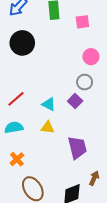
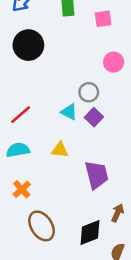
gray circle: (85, 82) -> (89, 92), moved
cyan triangle: (49, 104) -> (69, 112), moved

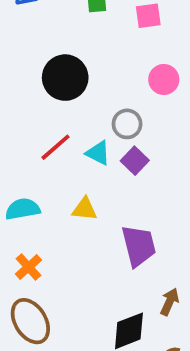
black circle: (28, 45) -> (65, 78), moved
red line: (21, 115) -> (56, 147), moved
brown ellipse: (41, 226) -> (30, 321), moved

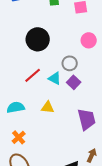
purple trapezoid: (139, 246) -> (87, 119), moved

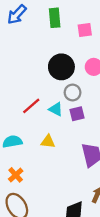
black circle: (38, 39) -> (61, 67), moved
purple square: (74, 82) -> (77, 114), turned 32

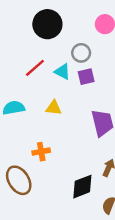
black circle: (61, 67) -> (47, 24), moved
orange cross: (16, 175) -> (41, 152), moved, turned 32

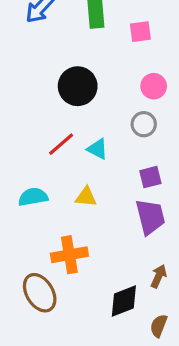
gray circle: (81, 53) -> (144, 124), moved
purple square: (86, 77) -> (150, 177), moved
orange cross: (41, 152) -> (69, 255), size x1.5

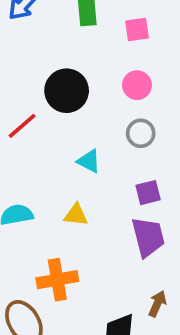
pink circle: (154, 86) -> (137, 85), moved
red line: (61, 144) -> (22, 126), moved

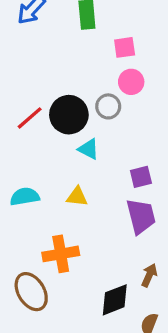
pink square: (137, 30) -> (125, 47), moved
black circle: (67, 91) -> (69, 115), moved
gray circle: (141, 133) -> (108, 106), moved

